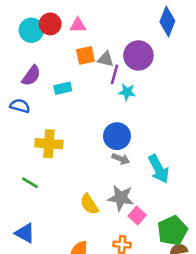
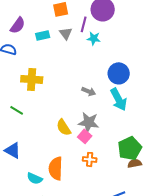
gray triangle: (106, 59) -> (66, 33), moved, turned 40
blue circle: (117, 136) -> (119, 73), moved
pink square: (137, 216) -> (85, 136), moved

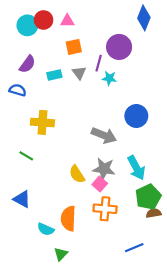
gray arrow: (89, 91) -> (104, 135), size x1.6
cyan arrow: (119, 99) -> (136, 168), moved
orange cross: (90, 159) -> (105, 209), size x1.5

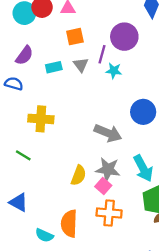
yellow semicircle: (77, 174) -> (78, 175), turned -126

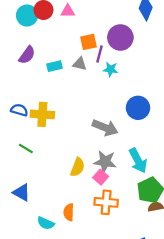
orange square: (75, 37) -> (89, 42), moved
gray triangle: (81, 65) -> (80, 64), turned -40
blue semicircle: (14, 84) -> (19, 110), moved
orange semicircle: (69, 224) -> (69, 212), size x0.7

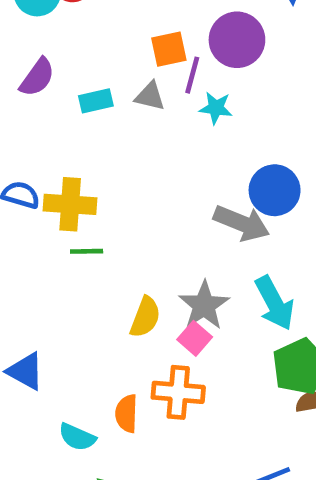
gray arrow: (105, 128) -> (242, 223), moved
green line: (26, 148) -> (87, 251), moved, turned -32
gray star: (105, 162) -> (204, 305), turned 30
orange cross: (106, 202) -> (178, 392), moved

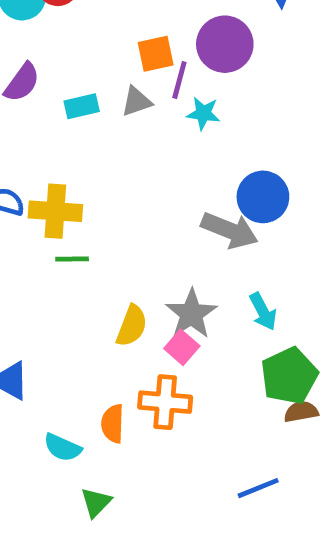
gray triangle: (150, 96) -> (136, 101), turned -32
cyan arrow: (275, 303) -> (263, 311), size x0.7

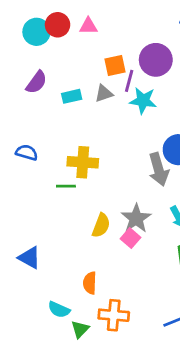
cyan star: (203, 113) -> (143, 101), size x1.4
yellow cross: (55, 211) -> (83, 162), moved
gray arrow: (230, 230) -> (159, 169), turned 52
orange cross: (165, 402) -> (114, 315), moved
cyan semicircle: (63, 447) -> (59, 310), moved

